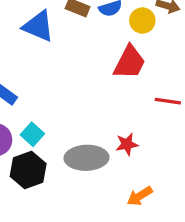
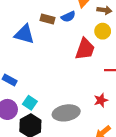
yellow circle: (142, 21) -> (103, 31), moved
red star: (127, 144) -> (101, 100), moved

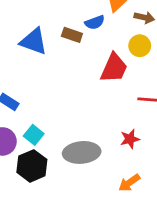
brown rectangle: (48, 19) -> (72, 35), moved

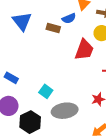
blue triangle: (34, 41) -> (22, 21), moved, turned 35
cyan square: (34, 135) -> (46, 91), moved

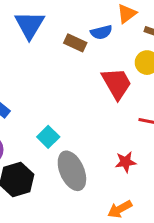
red trapezoid: (84, 50) -> (117, 84), turned -60
gray ellipse: (65, 111) -> (72, 171), turned 65

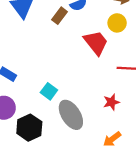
brown rectangle: (75, 43) -> (59, 16), turned -70

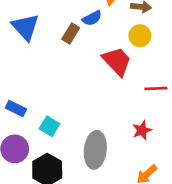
cyan square: (49, 91) -> (50, 126), moved
gray ellipse: (71, 115) -> (95, 150), turned 44

